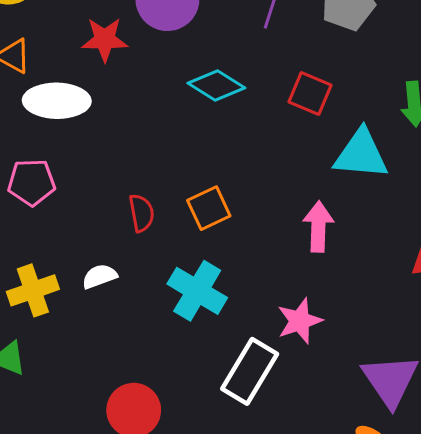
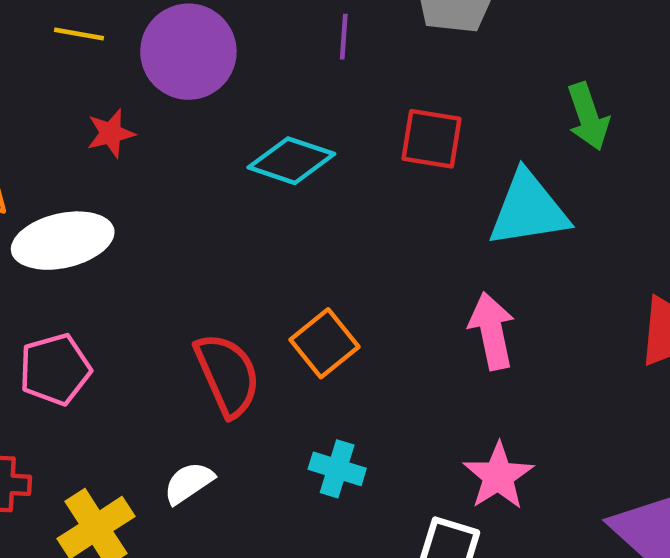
red star: (105, 39) -> (111, 133), size x0.7
red semicircle: (141, 213) -> (227, 375), size x1.5
cyan cross: (197, 291) -> (337, 469), size x0.6

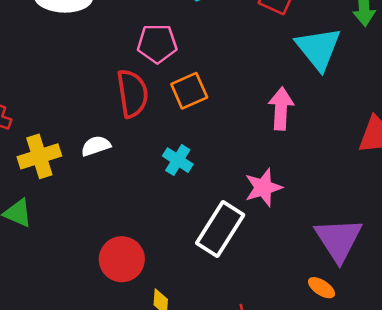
cyan triangle: (528, 209) -> (318, 49), turned 45
pink pentagon: (55, 369) -> (157, 44), moved

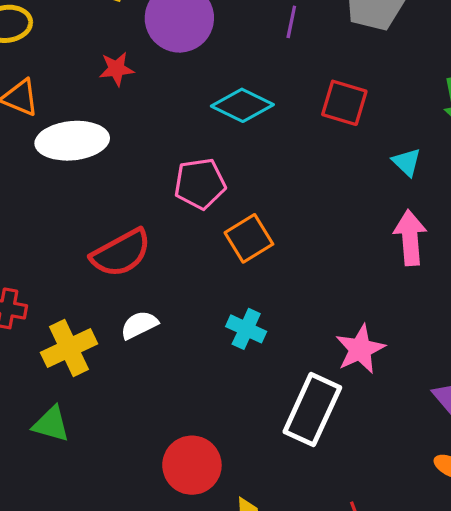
cyan triangle: (318, 49) -> (407, 162), size x0.5
red semicircle: (132, 93) -> (121, 253), moved, turned 78
pink arrow: (281, 109) -> (410, 238), moved

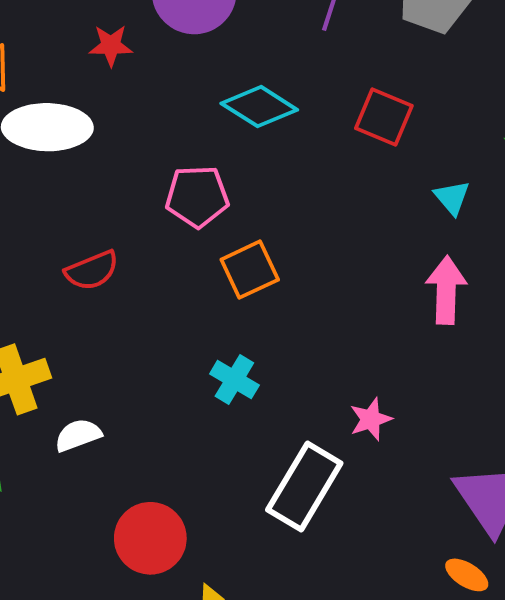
red semicircle: (121, 253) -> (92, 270), size x0.7
white semicircle: (139, 325) -> (78, 435), moved
pink star: (360, 349) -> (371, 419), size x0.7

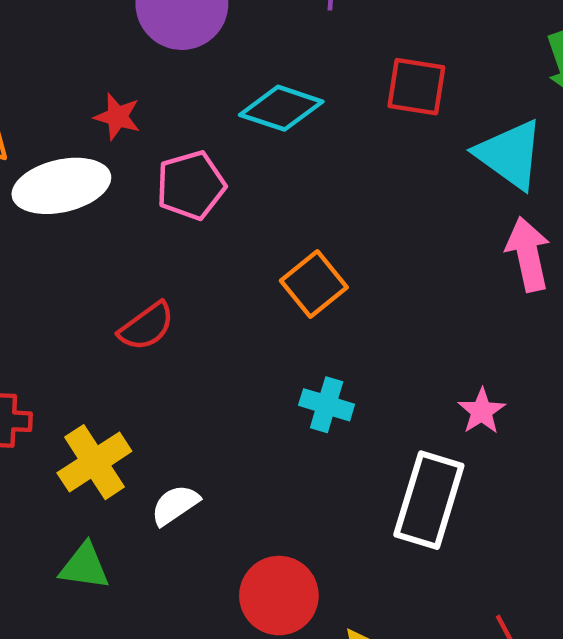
red star: (111, 46) -> (117, 117), moved, turned 30
pink pentagon: (197, 196) -> (191, 185), moved
cyan triangle: (452, 198) -> (510, 154), size x1.8

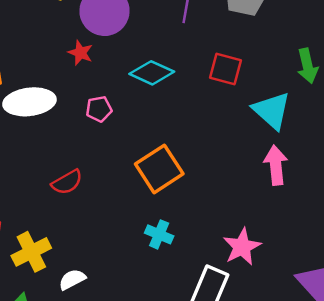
red star: (117, 117) -> (80, 53), moved
pink pentagon: (191, 185) -> (99, 109), size x0.7
orange square: (314, 284) -> (159, 169), size x1.4
pink star: (482, 411) -> (242, 247), size x1.5

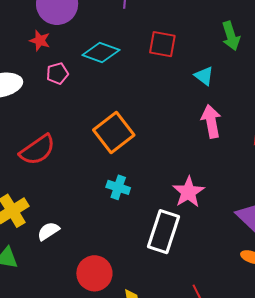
pink pentagon: (99, 109) -> (57, 73), moved
cyan triangle: (272, 111) -> (204, 76), size x0.6
red semicircle: (67, 182) -> (37, 150), size x1.4

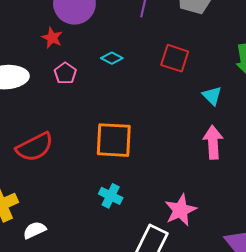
cyan diamond: (101, 52) -> (112, 58), size x0.6
pink pentagon: (57, 73) -> (65, 73), turned -30
orange square: (114, 132) -> (114, 140), turned 33

